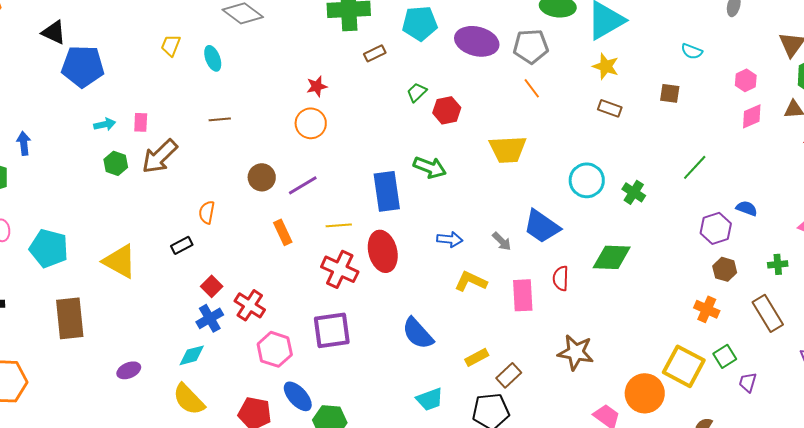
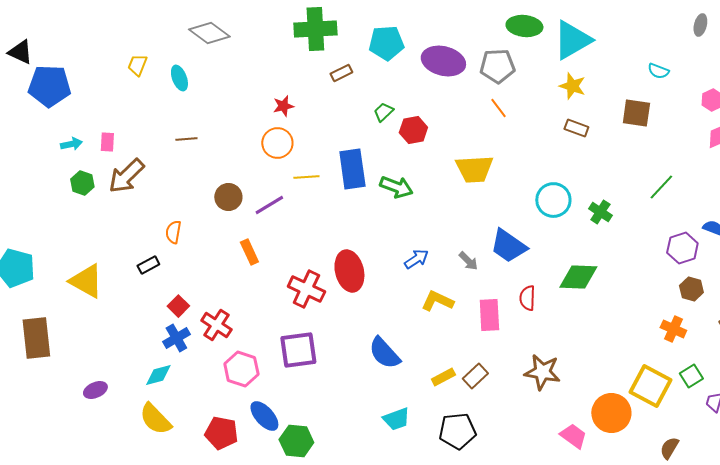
brown square: (670, 93) -> (636, 113), size x1.4
blue rectangle: (387, 191) -> (352, 169), moved
yellow line: (339, 225) -> (306, 177), moved
blue arrow: (450, 239) -> (416, 259), turned -40
brown rectangle: (509, 375) -> (475, 376), moved

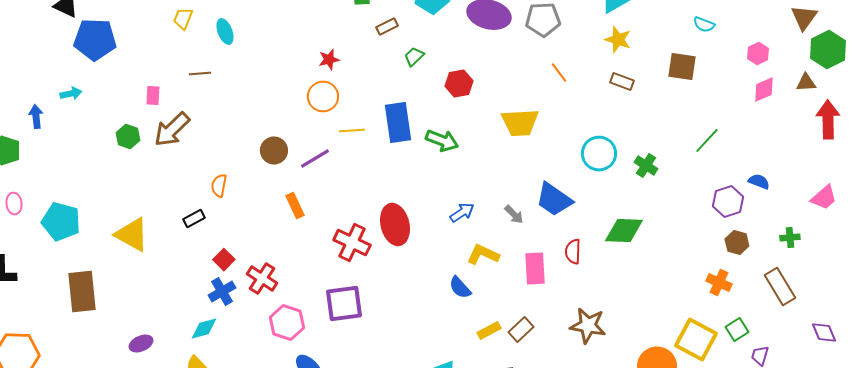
orange line: (498, 108) -> (559, 72), moved
green trapezoid: (383, 112) -> (414, 56), moved
brown line: (186, 139) -> (200, 74), moved
cyan arrow: (71, 144) -> (71, 94), moved
blue semicircle: (384, 353) -> (460, 288), moved, size x0.7

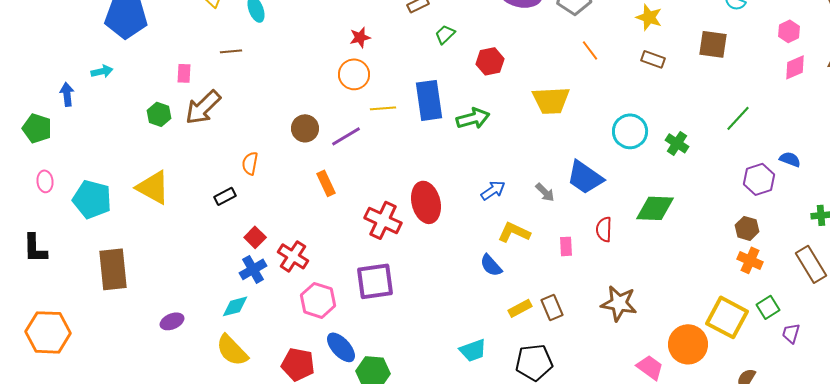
green arrow: (442, 140) -> (473, 118), turned -36
yellow triangle: (132, 234) -> (153, 187), moved
brown hexagon: (737, 242) -> (747, 228), moved
pink rectangle: (535, 268) -> (566, 246), size x0.6
brown rectangle: (521, 330) -> (552, 307), turned -70

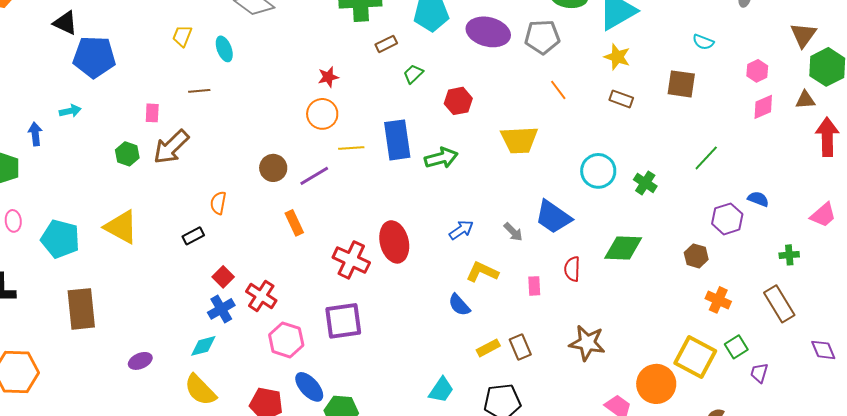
brown hexagon: (747, 228) -> (696, 256), moved
cyan trapezoid: (473, 350) -> (441, 390), turned -36

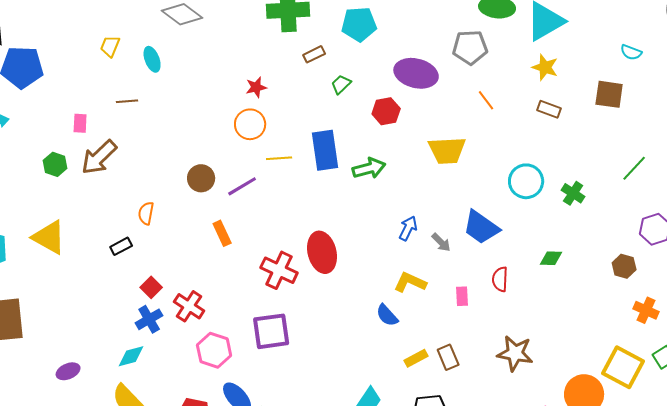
purple ellipse: (488, 32) -> (416, 73), moved
blue arrow: (461, 230) -> (408, 228), moved, turned -30
green diamond: (623, 248) -> (551, 258), size x0.6

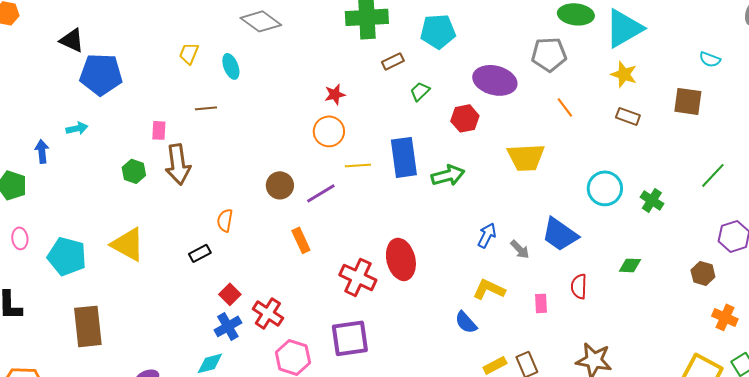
brown arrow: (99, 157) -> (178, 164), turned -54

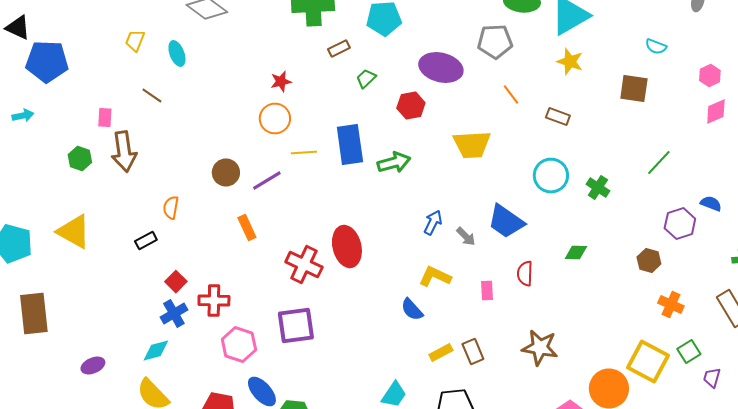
brown line: (206, 108) -> (152, 96), turned 40
brown rectangle: (628, 116) -> (558, 116), moved
red cross: (268, 313) -> (214, 300), turned -32

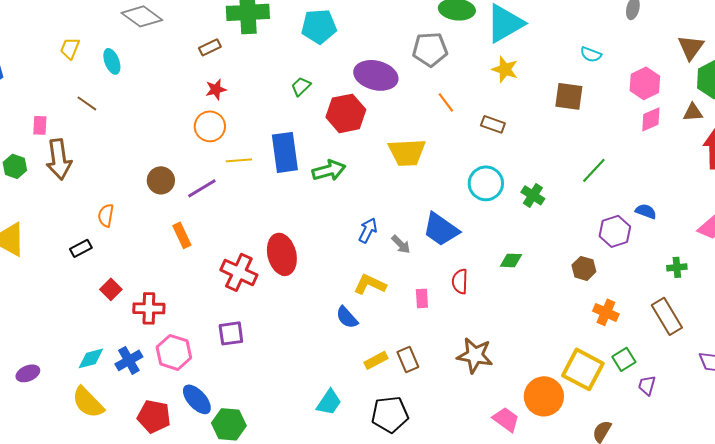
brown rectangle: (339, 48) -> (210, 47), moved
pink hexagon: (710, 76) -> (645, 83), size x1.4
red hexagon: (411, 106) -> (346, 113), size x1.4
blue cross: (174, 314) -> (129, 360), moved
purple square: (296, 326) -> (231, 333), size x0.7

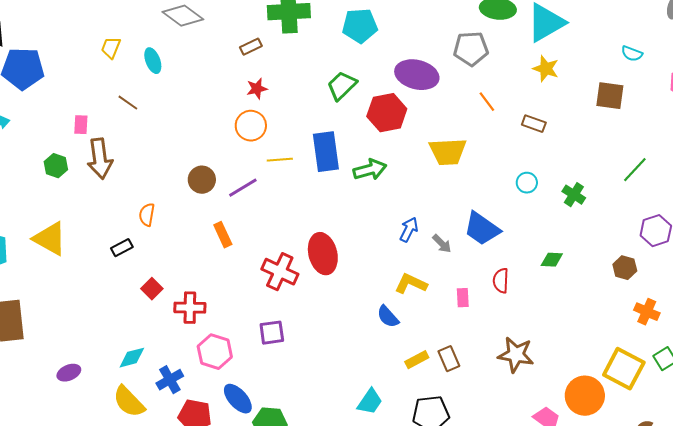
green trapezoid: (301, 86) -> (342, 86), size x1.5
cyan circle: (486, 183) -> (527, 183), size x0.6
blue cross: (129, 360) -> (170, 380), moved

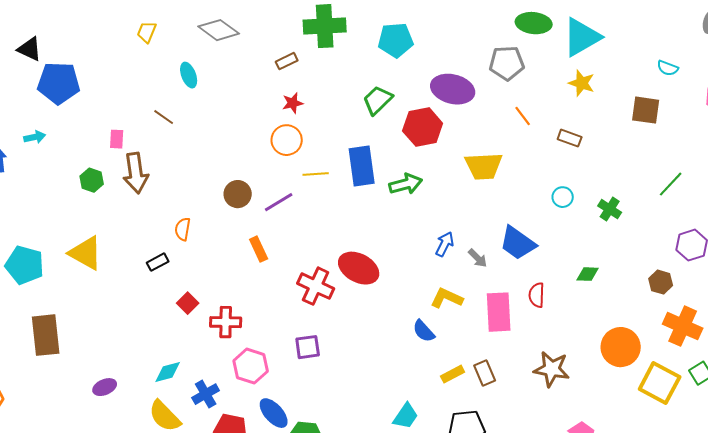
yellow trapezoid: (111, 48) -> (147, 32), moved
red ellipse: (323, 254) -> (359, 268), turned -48
pink rectangle: (463, 298) -> (499, 312), size x2.0
orange cross: (647, 312) -> (683, 326), size x1.5
orange circle: (585, 396) -> (621, 347), moved

